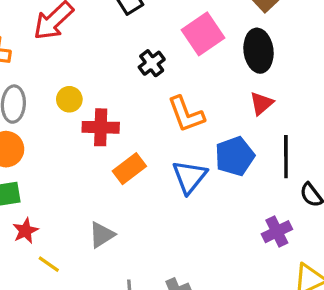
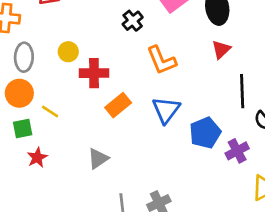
blue pentagon: (235, 156) -> (205, 133), moved
yellow line: (49, 264) -> (50, 111), moved

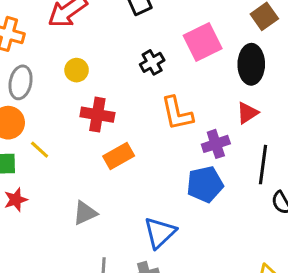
yellow circle: (68, 52) -> (77, 70), moved
blue triangle: (166, 110) -> (160, 233), moved
blue pentagon: (205, 133) -> (205, 184), moved
purple cross: (237, 151) -> (216, 144), moved

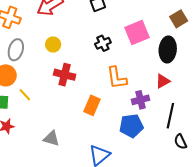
orange rectangle: (119, 156) -> (92, 105), moved, turned -42
gray triangle: (85, 213) -> (51, 138), turned 36

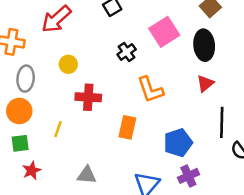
yellow line: (25, 95) -> (58, 129), moved, turned 72
purple cross: (141, 100) -> (188, 176), moved

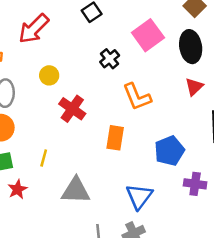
red cross: (88, 97) -> (72, 109), turned 35
yellow line: (58, 129) -> (44, 158), moved
gray triangle: (87, 175) -> (76, 191), size x1.4
purple cross: (188, 176) -> (195, 184), moved, turned 36

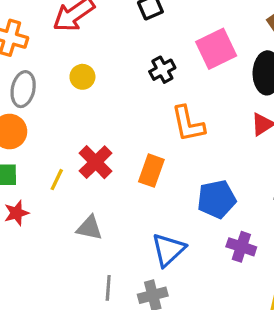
red cross: (72, 109) -> (96, 162), moved
gray triangle: (76, 191) -> (89, 228), size x0.7

